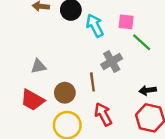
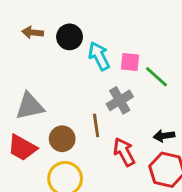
pink square: (126, 22) -> (130, 62), moved
gray triangle: (38, 66) -> (30, 106), size x1.5
red arrow: (103, 114) -> (124, 152), moved

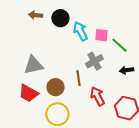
black arrow: (164, 136) -> (126, 70), moved

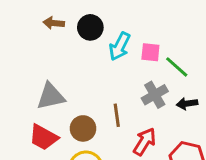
cyan arrow: (80, 31) -> (120, 46), turned -126
gray cross: (94, 61) -> (155, 95), moved
red arrow: (97, 96) -> (145, 142), turned 60

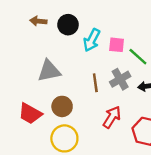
gray triangle: (51, 96) -> (49, 71), moved
brown line: (117, 115) -> (95, 83), moved

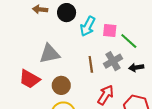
red trapezoid: (30, 114) -> (30, 79), moved

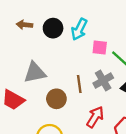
cyan arrow: (88, 26) -> (79, 29), moved
brown circle: (61, 85) -> (56, 99), moved

